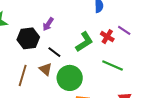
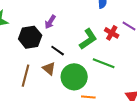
green line: (113, 66) -> (104, 63), moved

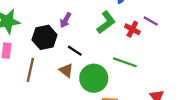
green L-shape: (88, 39) -> (106, 22), moved
brown line: (25, 76) -> (30, 70), moved

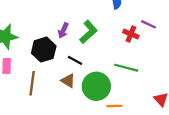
green L-shape: (106, 22) -> (88, 32), moved

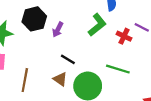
green L-shape: (88, 32) -> (97, 25), moved
black hexagon: (44, 50) -> (34, 19), moved

